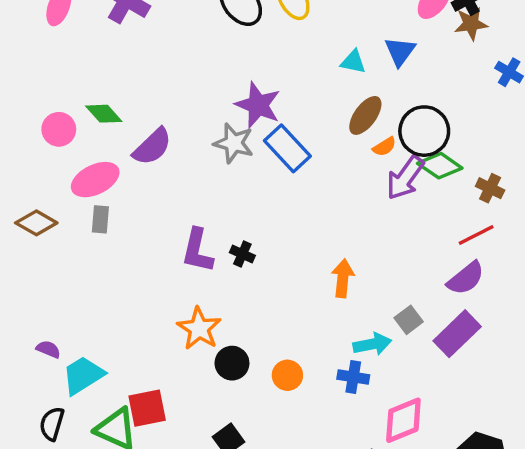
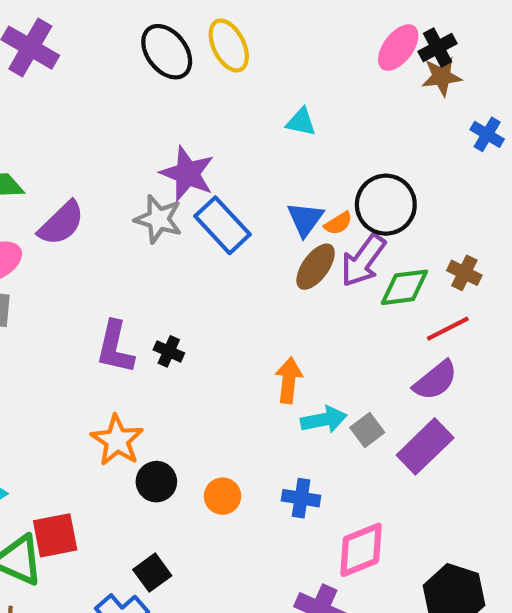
blue triangle: (400, 51) -> (305, 219), moved
brown ellipse: (365, 115) -> (316, 267), moved
green diamond: (440, 166) -> (404, 287), moved, turned -42
cyan arrow: (372, 344) -> (324, 420), moved

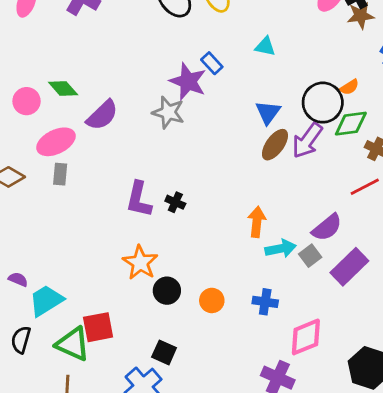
orange semicircle: (338, 223) -> (349, 87), moved
blue rectangle: (223, 225) -> (212, 63), moved, size x0.6
green diamond: (404, 287) -> (351, 124), moved
purple semicircle: (435, 380) -> (327, 227), moved
black square: (152, 573) -> (164, 352), turned -30

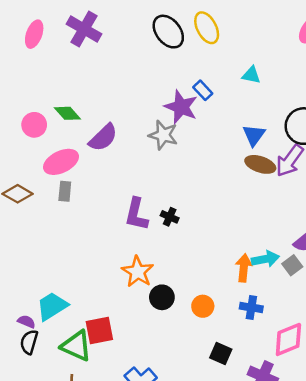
brown ellipse: (275, 145) -> (260, 164), turned 72
orange arrow: (257, 222) -> (244, 268), moved
purple semicircle: (18, 279) -> (27, 322), moved
black square: (164, 352) -> (221, 353), moved

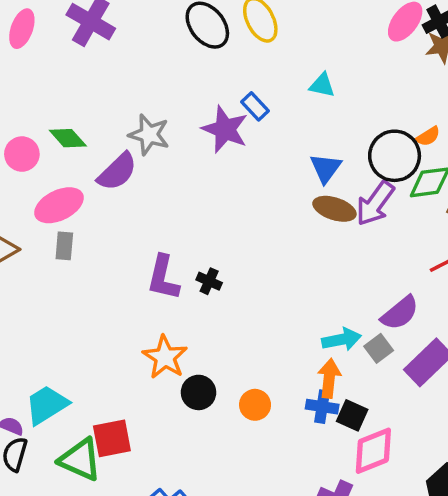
gray star: (163, 135) -> (149, 135), moved
orange arrow: (244, 268) -> (329, 378), moved
black square: (221, 353) -> (352, 415), moved

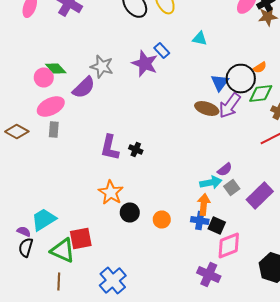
pink circle: (22, 154) -> (44, 78), moved
blue triangle: (326, 168) -> (220, 82), moved
purple semicircle: (400, 313) -> (225, 170), moved, size x0.7

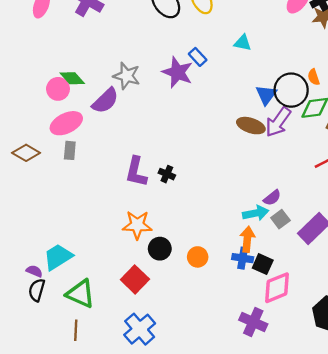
orange semicircle: (260, 68) -> (314, 77), turned 104
orange star: (111, 192) -> (137, 225), turned -30
red square: (81, 238) -> (135, 279), moved, turned -35

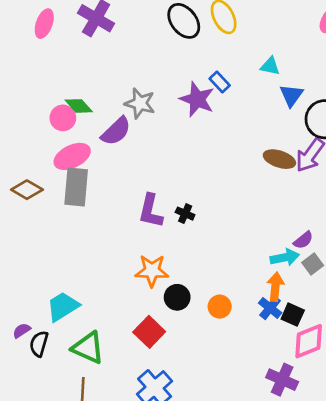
blue triangle: (266, 95) -> (291, 95), moved
gray rectangle: (70, 150) -> (76, 187), size x1.8
blue cross: (243, 258) -> (270, 308), turned 30
purple semicircle: (34, 271) -> (22, 331), moved, turned -56

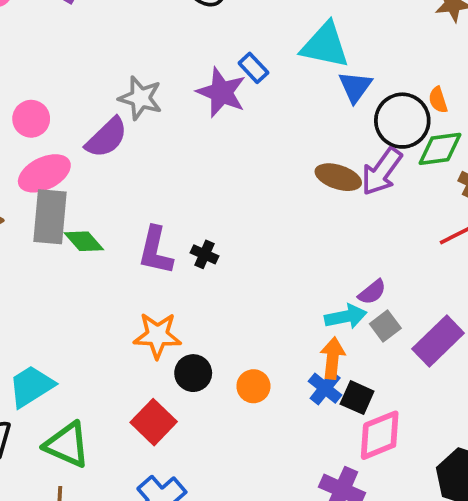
cyan triangle: (270, 66) -> (325, 45), size x1.8
green diamond: (79, 106) -> (84, 241), moved

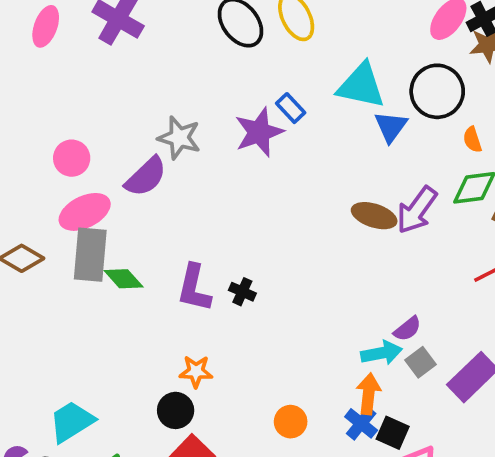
purple star: (221, 92) -> (259, 132), turned 30
black circle: (402, 121) -> (437, 91), moved
orange star: (157, 335) -> (196, 372), size x0.7
black circle: (193, 373) -> (176, 410), moved

